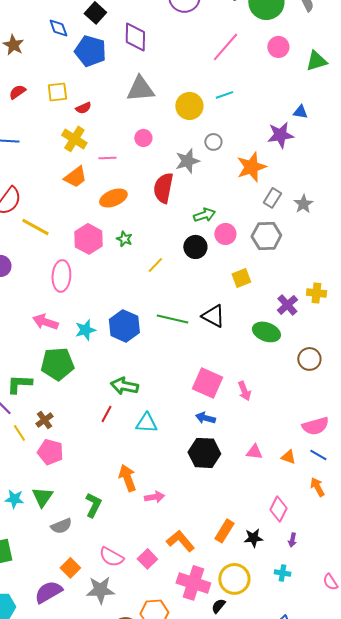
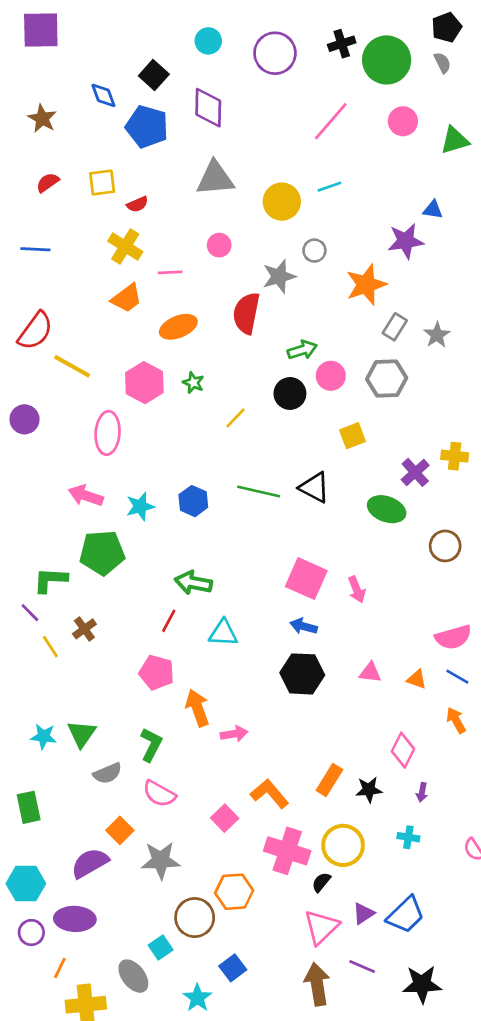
blue hexagon: (124, 326) -> (193, 501), size x0.7
pink pentagon: (50, 452) -> (157, 673), moved
pink semicircle: (111, 557) -> (159, 794), moved

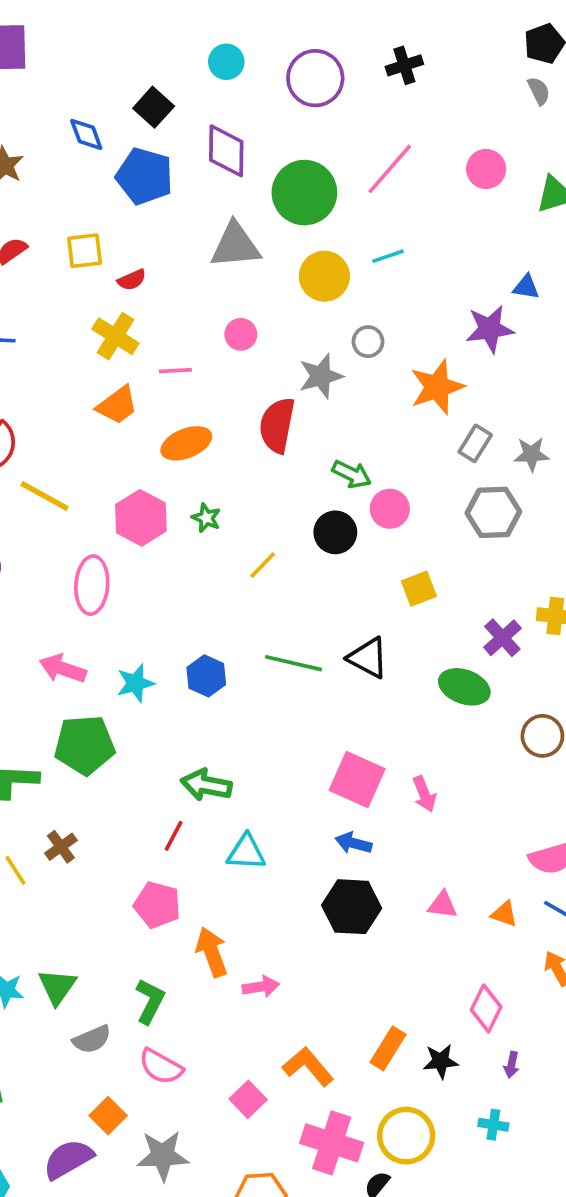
green circle: (387, 60) -> (304, 193), moved
gray star: (437, 335) -> (532, 454), turned 30
green arrow: (302, 350) -> (352, 474), turned 44
gray hexagon: (387, 379) -> (493, 512), moved

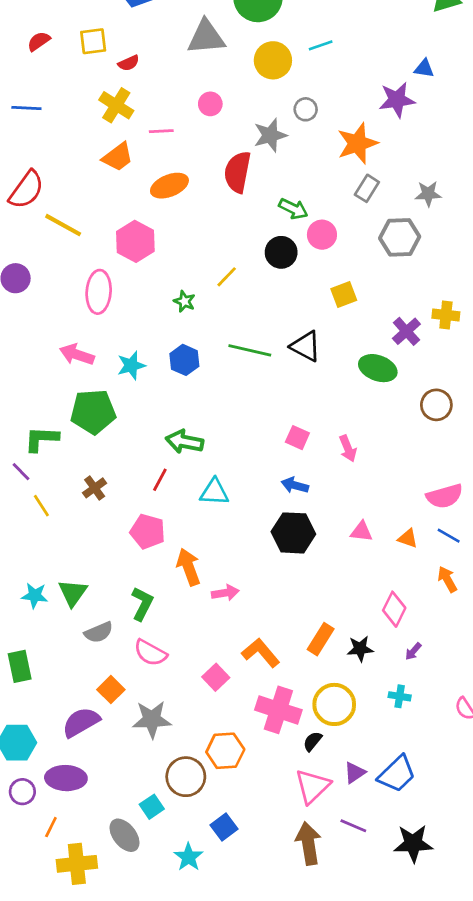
gray rectangle: (475, 443) -> (367, 188), moved
green star: (206, 518) -> (184, 301), moved
pink square: (357, 779) -> (297, 438), size x0.6
brown cross: (61, 847) -> (95, 488), moved
purple arrow: (512, 1065) -> (413, 651), turned 30

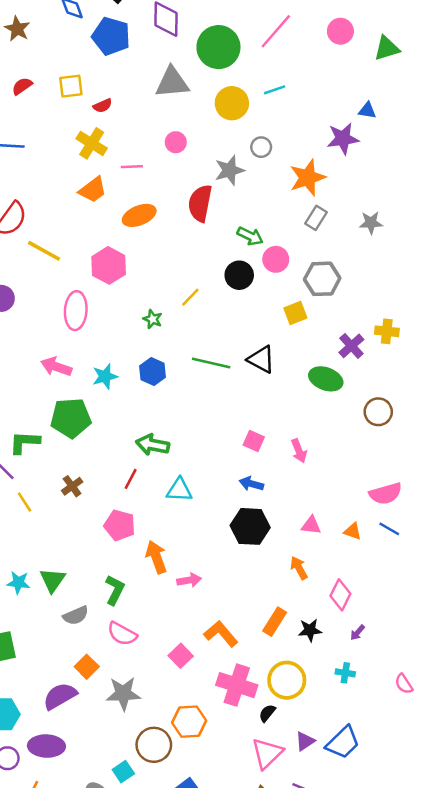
gray hexagon: (400, 237) -> (322, 279), moved
orange arrow: (447, 579) -> (299, 568), moved

